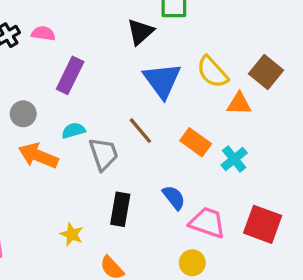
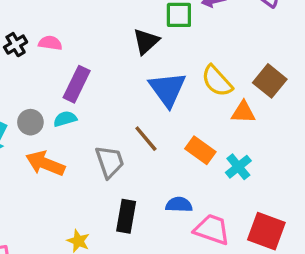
cyan semicircle: (73, 131) -> (65, 119), moved
blue semicircle: (174, 198) -> (179, 205), turned -50

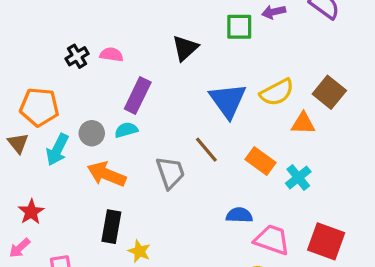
black triangle: (146, 41) -> (185, 48), moved
yellow semicircle: (217, 81) -> (277, 92), turned -76
black rectangle: (126, 216) -> (111, 227), moved

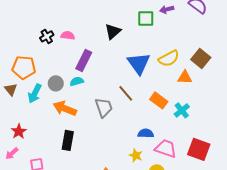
yellow star: (139, 251) -> (136, 155), moved

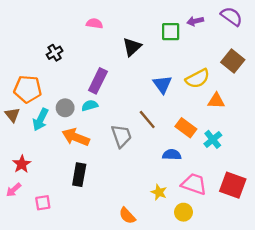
pink semicircle: (68, 35) -> (94, 23), moved
brown square: (201, 58) -> (233, 61), moved
blue triangle: (139, 63) -> (162, 84), size x0.7
blue semicircle: (146, 133) -> (172, 155), moved

